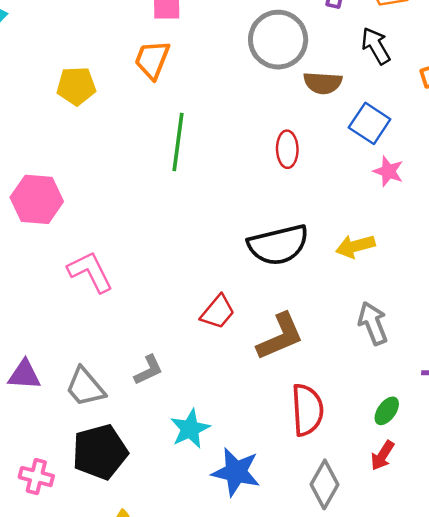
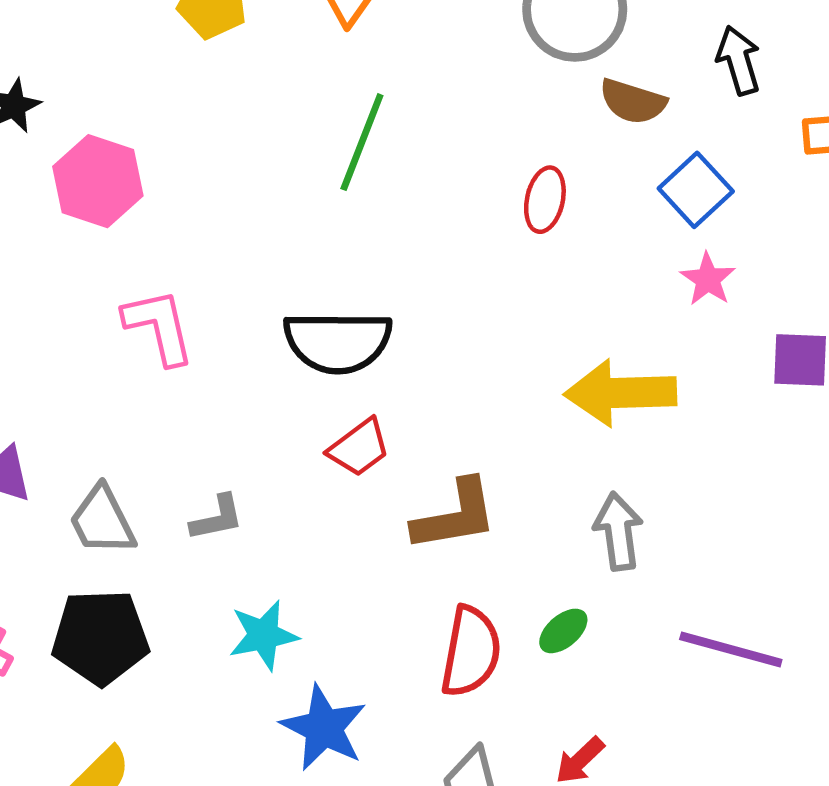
black semicircle: (278, 245) -> (338, 342), moved
yellow arrow: (355, 246) -> (620, 393), size x1.6
green ellipse: (387, 411) -> (563, 631), moved

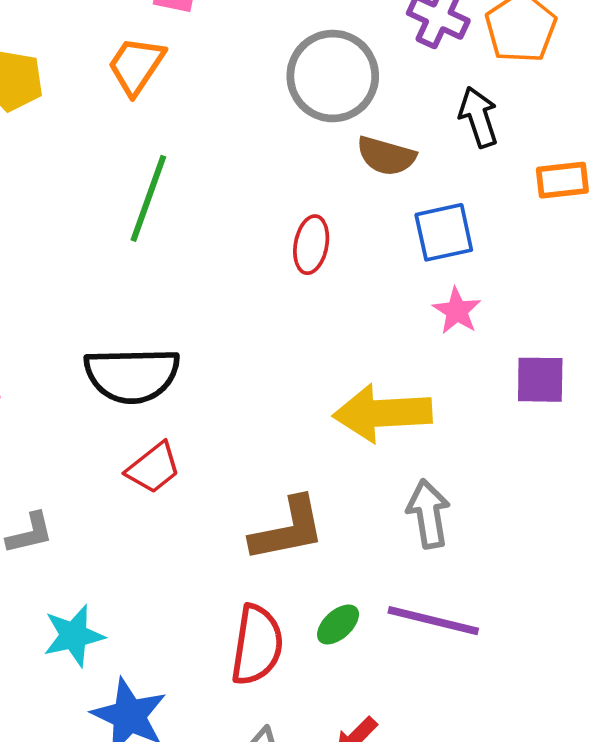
blue square: (696, 190) -> (444, 232), turned 32
brown L-shape: (455, 516) -> (288, 529), moved
gray arrow: (618, 531) -> (428, 514), moved
purple line: (731, 649) -> (433, 621), moved

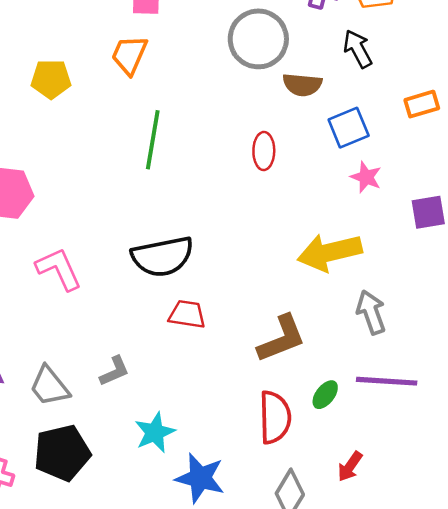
orange rectangle: (562, 180) -> (422, 104), moved
red trapezoid: (153, 468) -> (187, 314), turned -123

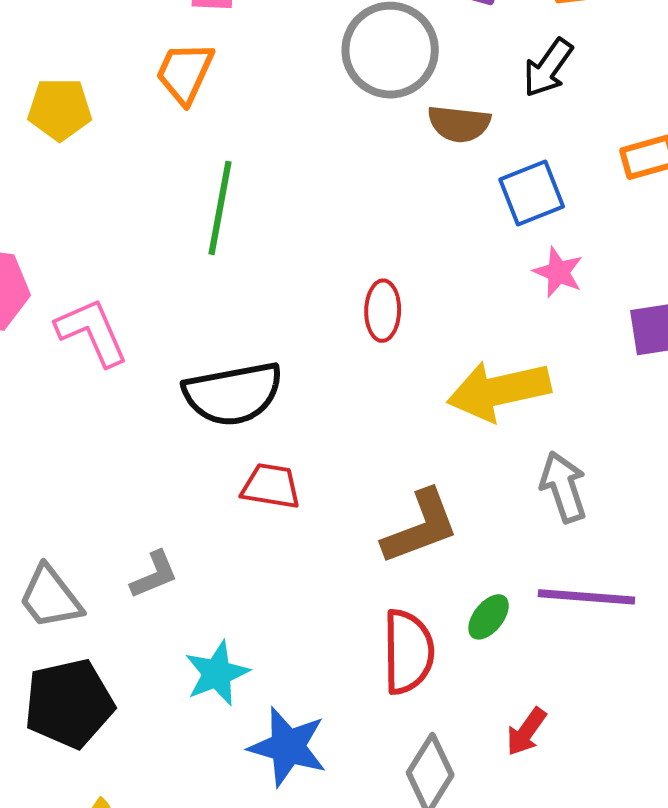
black arrow: (358, 49) -> (548, 68), turned -117
red ellipse: (264, 151) -> (383, 311), moved
pink L-shape: (59, 269) -> (92, 332), moved

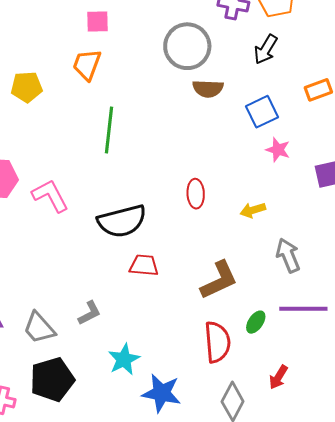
brown semicircle: (459, 124) -> (208, 89), moved
red ellipse: (383, 311) -> (196, 194), moved
yellow arrow: (499, 391) -> (253, 210), size x0.5

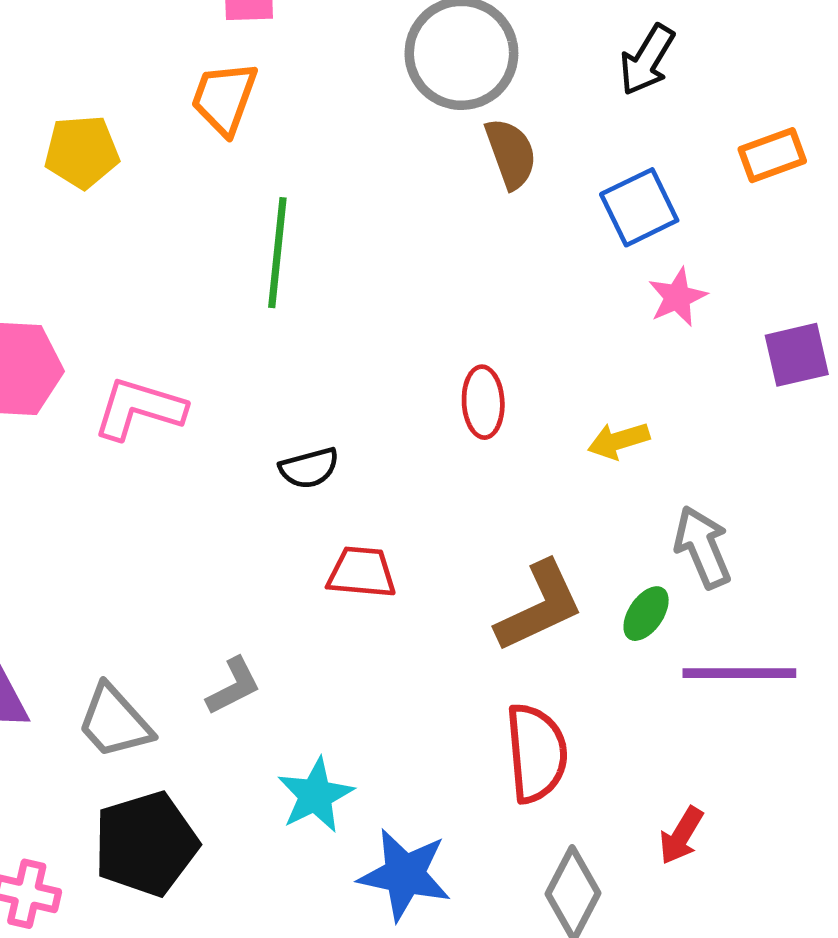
brown semicircle: (208, 89) -> (511, 153), turned -112
pink star: (278, 150) -> (677, 297), turned 30
pink L-shape: (50, 196) -> (139, 409), turned -45
black semicircle: (122, 221) -> (309, 468), size x0.5
green ellipse: (256, 322) -> (646, 614), moved

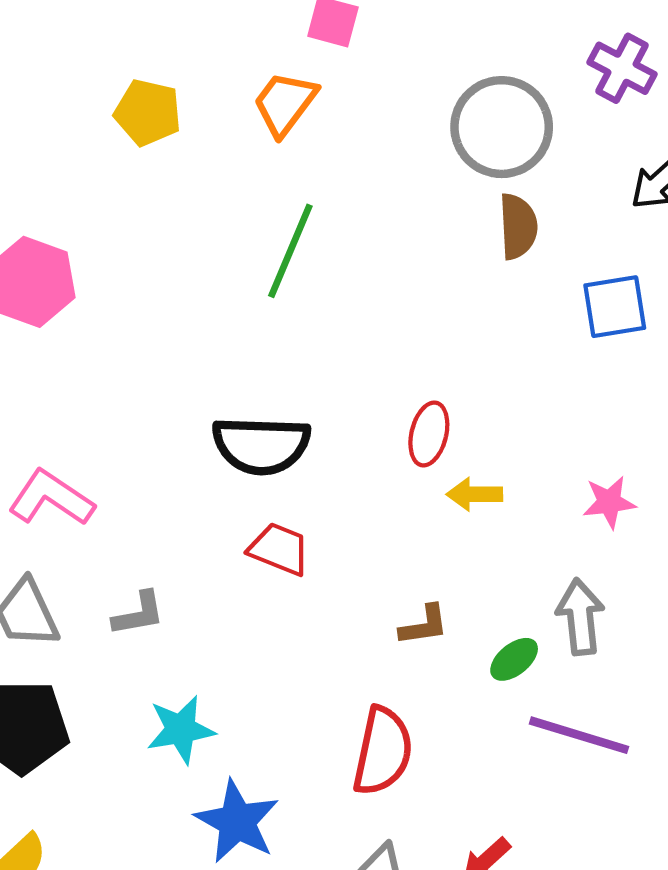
pink star: (677, 297) -> (609, 502), moved
pink L-shape: (139, 409) -> (51, 498), moved
yellow arrow: (619, 441) -> (474, 494), moved
black semicircle: (309, 468) -> (261, 445), size x1.8
brown L-shape: (539, 606) -> (424, 625), size x0.6

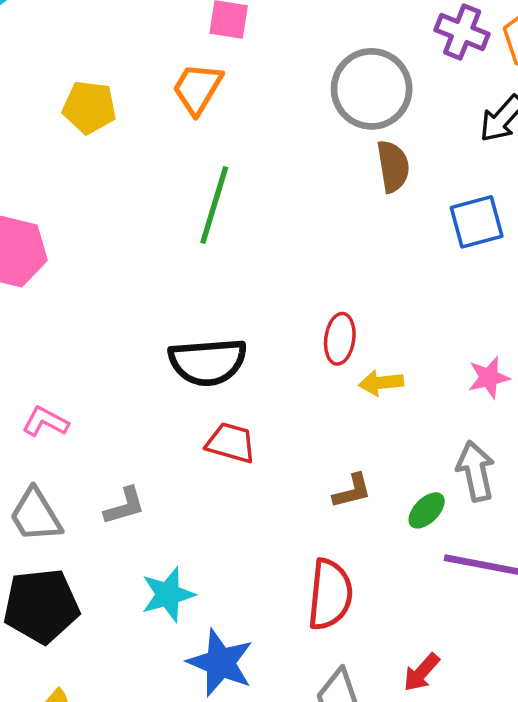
pink L-shape: (51, 498) -> (45, 422), size x0.7

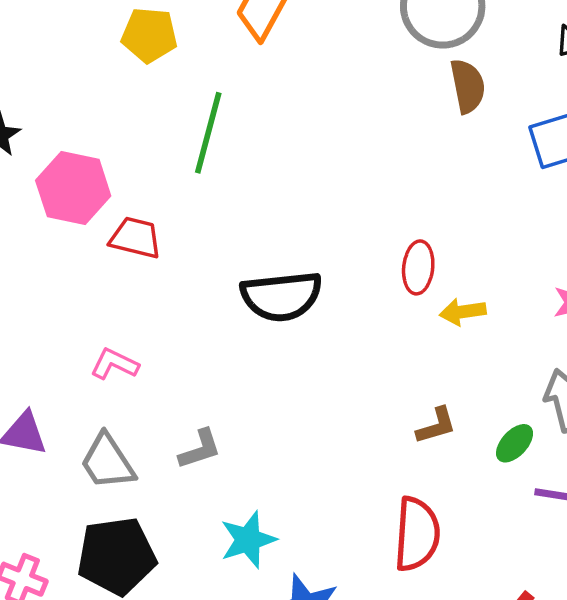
green line: (214, 205) -> (208, 133), moved
red trapezoid: (231, 443) -> (136, 238), moved

